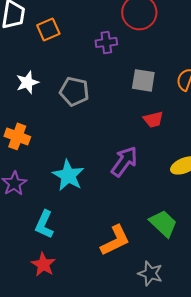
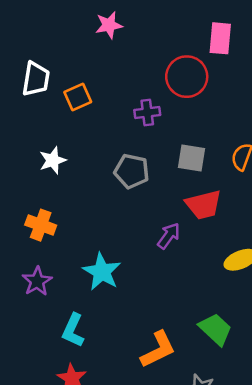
gray pentagon: (74, 91) -> (132, 171), moved
red trapezoid: (153, 119) -> (203, 205), size x1.5
purple arrow: (124, 161) -> (169, 236), moved, size x0.7

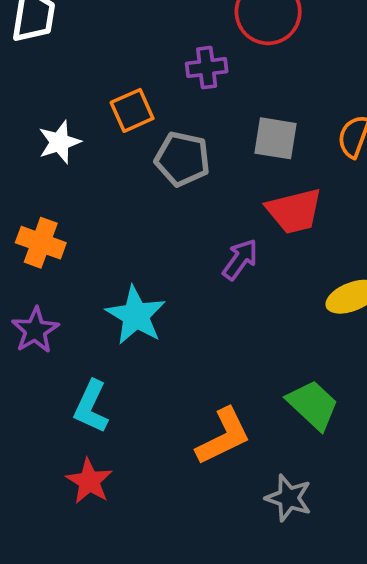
orange square: (78, 97) -> (132, 110), moved

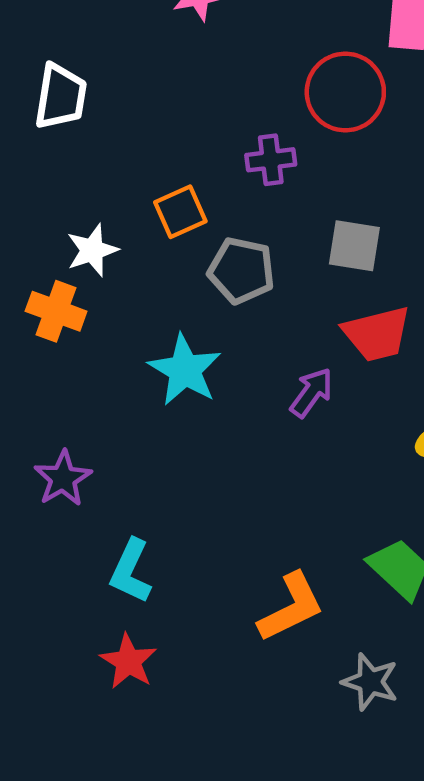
orange cross: (41, 243) -> (56, 311), moved
cyan star: (136, 315) -> (185, 370), moved

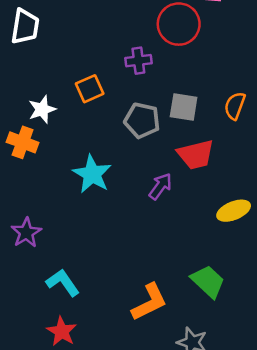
gray pentagon: (241, 271) -> (142, 120), moved
cyan L-shape: (131, 571) -> (63, 283), turned 120

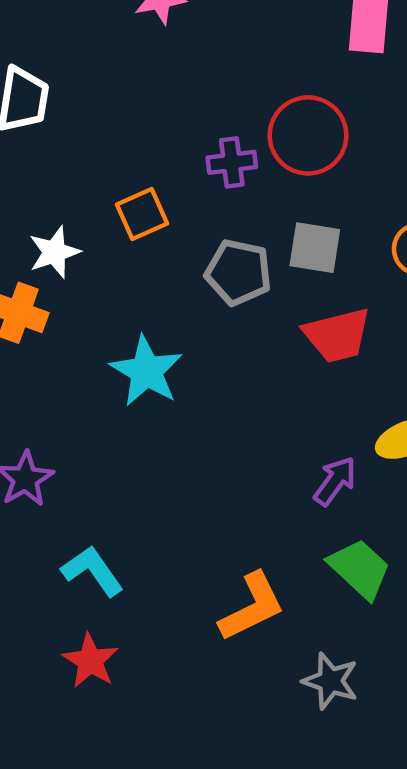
red circle: (179, 24) -> (308, 135), moved
purple arrow: (160, 186) -> (335, 481), moved

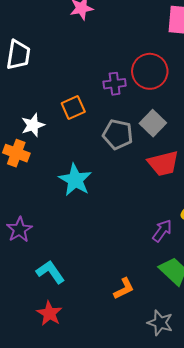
gray square: (315, 248) -> (153, 123), turned 35
orange L-shape: (252, 607) -> (124, 289), size x0.7

